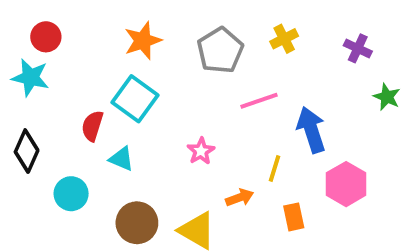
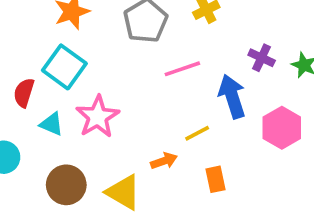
purple cross: (358, 48) -> (262, 58), moved
pink star: (201, 151) -> (98, 117), moved, size x1.6
yellow line: (274, 169) -> (197, 133), turned 45
pink hexagon: (346, 184) -> (282, 128), moved

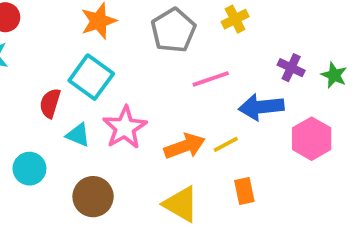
blue arrow: (232, 96) -> (261, 107), turned -78
orange arrow: (164, 161) -> (185, 146), moved, size x1.5
yellow triangle: (123, 192) -> (181, 204), moved

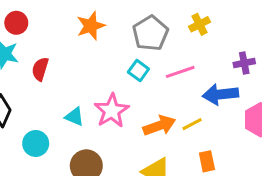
purple cross: (291, 68) -> (244, 63), turned -36
cyan square: (91, 77) -> (138, 70), moved, size x0.6
red semicircle: (50, 103) -> (40, 69), moved

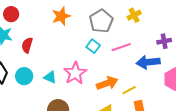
yellow line: (192, 124) -> (129, 90), moved
cyan circle: (36, 143) -> (24, 76), moved

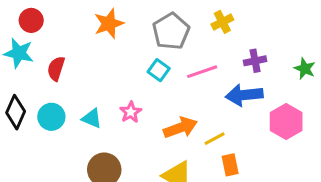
purple cross: (164, 41) -> (255, 61), moved
pink star: (75, 73) -> (131, 112), size x0.6

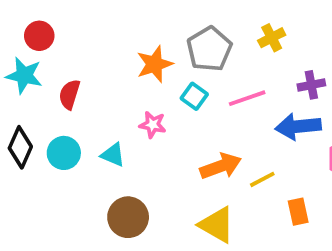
orange star: (109, 24) -> (155, 64), moved
pink star: (131, 112) -> (153, 125), moved, turned -30
orange rectangle: (230, 165) -> (298, 212), moved

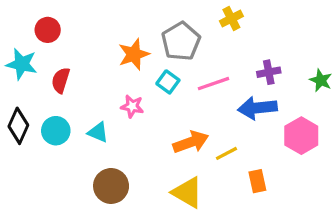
red circle: (39, 36) -> (48, 30), moved
yellow cross: (272, 38) -> (231, 19), moved

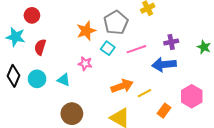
pink hexagon: (301, 136) -> (192, 96), moved
orange rectangle: (257, 181) -> (164, 111), turned 48

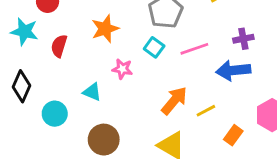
orange star: (86, 31) -> (105, 29), moved
cyan circle: (37, 79) -> (55, 114), moved
orange arrow: (122, 86) -> (174, 101), turned -30

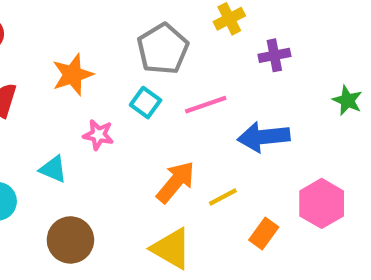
purple cross: (243, 39) -> (274, 55), moved

